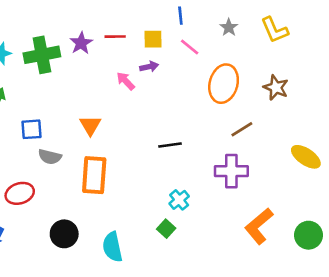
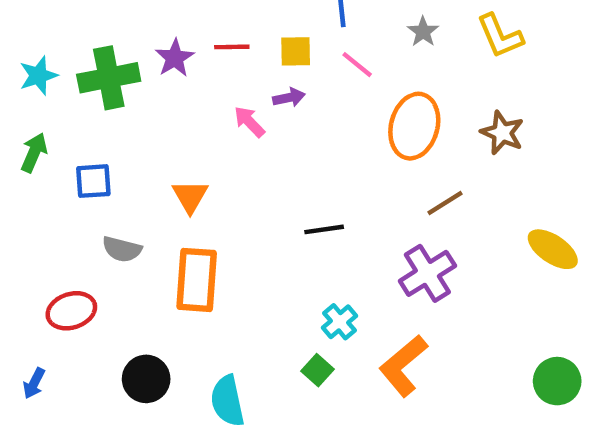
blue square: (31, 129) -> (93, 181), moved
purple cross: (231, 171) -> (427, 273), turned -32
orange L-shape: (259, 226) -> (403, 366), moved

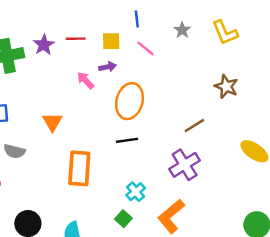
orange ellipse: (414, 126) -> (130, 101), moved
orange rectangle: (197, 280) -> (79, 168), moved

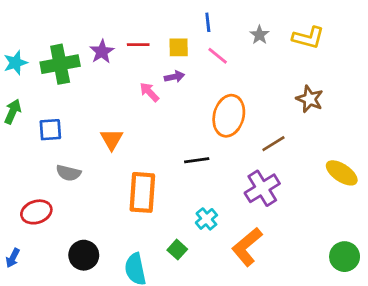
yellow L-shape: (225, 33) -> (308, 38), turned -52
orange ellipse: (130, 101) -> (229, 116), moved
green square: (123, 219) -> (177, 250), moved

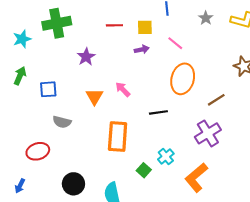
purple star: (102, 52) -> (86, 57), moved
pink line: (218, 56) -> (175, 43), moved
green cross: (60, 64) -> (57, 23), moved
pink arrow: (149, 92) -> (123, 89), moved
green square: (177, 250) -> (144, 170), moved

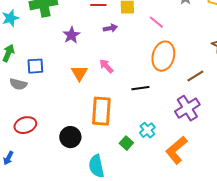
purple arrow: (142, 49) -> (110, 28), moved
gray semicircle: (62, 122) -> (18, 84), moved
black circle: (73, 184) -> (70, 137), moved

